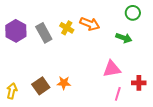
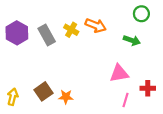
orange star: (64, 83) -> (66, 97), moved

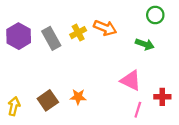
yellow cross: (71, 30) -> (78, 33), turned 32
pink triangle: (119, 73) -> (131, 80), turned 36
orange star: (66, 97) -> (78, 97), moved

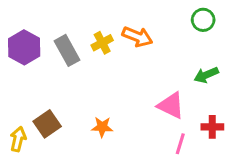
green arrow: (145, 44) -> (206, 75), moved, turned 138
brown square: (48, 100) -> (47, 124), moved

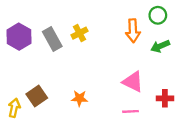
orange arrow: (137, 37) -> (133, 31), moved, turned 65
green arrow: (206, 75) -> (160, 46), moved
pink line: (180, 144) -> (131, 111), moved, turned 70

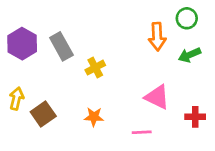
yellow cross: (79, 33) -> (95, 68), moved
yellow arrow: (14, 108) -> (16, 99), moved
pink line: (131, 111) -> (142, 132), moved

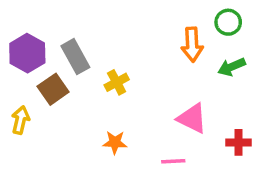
brown square: (43, 114) -> (53, 89), moved

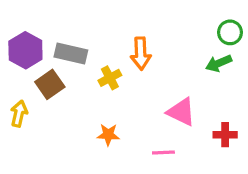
green circle: (228, 22) -> (230, 32), moved
orange arrow: (192, 45) -> (141, 53), moved
gray rectangle: (75, 57) -> (71, 53), turned -48

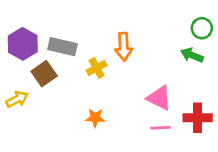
green arrow: (219, 63) -> (192, 55), turned 45
yellow arrow: (19, 114) -> (17, 99), turned 50
red cross: (225, 135) -> (198, 118), size x1.4
pink line: (163, 153) -> (161, 128), moved

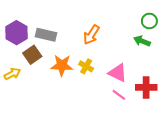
orange arrow: (124, 47) -> (91, 35), turned 36
yellow cross: (97, 68) -> (86, 66), moved, turned -32
orange star: (95, 118) -> (62, 65), moved, size x1.5
pink line: (161, 128) -> (119, 95), turned 40

